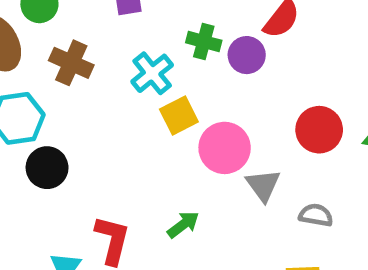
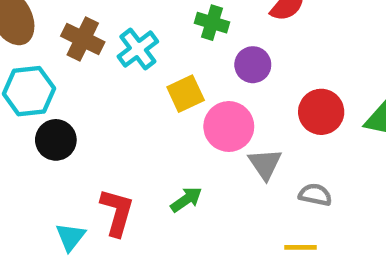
purple circle: (247, 55) -> (253, 65), moved
cyan cross: (152, 73) -> (138, 49), moved

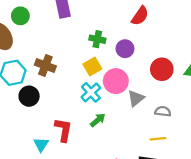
green cross: (212, 23) -> (97, 39), moved
brown cross: (83, 39) -> (45, 66), moved
cyan cross: (138, 49) -> (91, 92), moved
gray triangle: (265, 164) -> (136, 98), turned 30

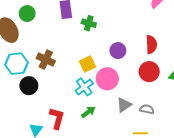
red semicircle: (140, 16) -> (151, 44), moved, turned -42
green cross: (97, 39) -> (89, 23), moved
gray triangle: (136, 98) -> (124, 105), moved

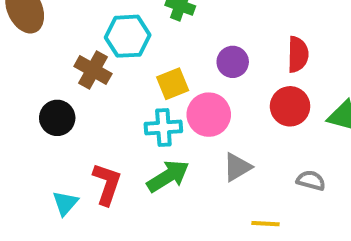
cyan hexagon: (16, 64) -> (128, 36), moved
cyan cross: (84, 87) -> (163, 128), turned 30
gray semicircle: (147, 109) -> (311, 180), moved
green arrow: (88, 112) -> (168, 176), size x1.5

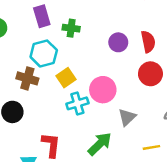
purple circle: (233, 62) -> (118, 42), moved
yellow square: (173, 84) -> (66, 78), moved
green arrow: (168, 176) -> (100, 144), moved

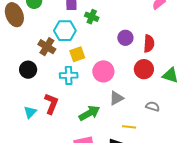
cyan cross: (77, 103) -> (69, 75), moved

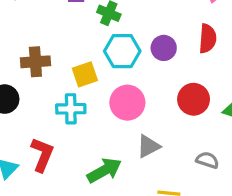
cyan hexagon: (65, 31) -> (122, 51), moved
red semicircle: (149, 44) -> (208, 39), moved
brown cross: (47, 47) -> (35, 62), turned -36

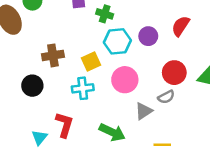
red semicircle: (208, 39) -> (181, 26), turned -145
gray semicircle: (207, 160) -> (166, 97), moved, turned 140
green arrow: (104, 170) -> (112, 132), turned 60

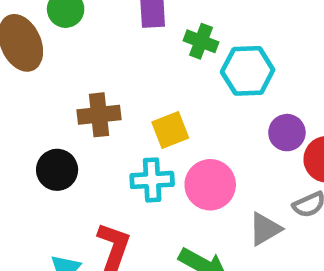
purple circle: (148, 36) -> (287, 133), moved
cyan hexagon: (117, 41) -> (248, 71), moved
pink circle: (125, 80) -> (210, 185), moved

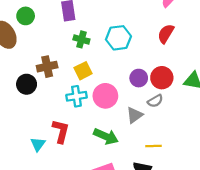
green cross: (201, 41) -> (81, 39), moved
purple circle: (287, 133) -> (139, 78), moved
black circle: (57, 170) -> (27, 84), moved

